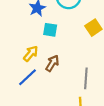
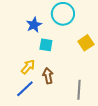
brown arrow: (52, 63) -> (48, 76), turned -42

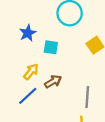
blue star: (34, 25) -> (28, 33), moved
brown arrow: (48, 76) -> (53, 82), turned 70

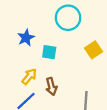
brown arrow: (53, 82) -> (51, 86), turned 105

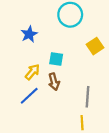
cyan square: (49, 52) -> (56, 59), moved

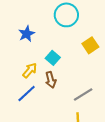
cyan square: (56, 59) -> (53, 58), turned 32
gray line: (87, 97) -> (83, 94), turned 54

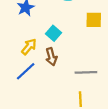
yellow square: (90, 45) -> (94, 20), turned 35
gray line: (83, 94) -> (86, 72), turned 30

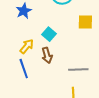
blue line: (26, 71) -> (24, 69), turned -66

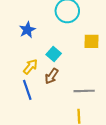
brown arrow: (47, 55) -> (51, 76), turned 49

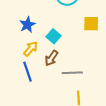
blue star: (27, 30) -> (27, 25), moved
gray line: (84, 91) -> (72, 73), moved

